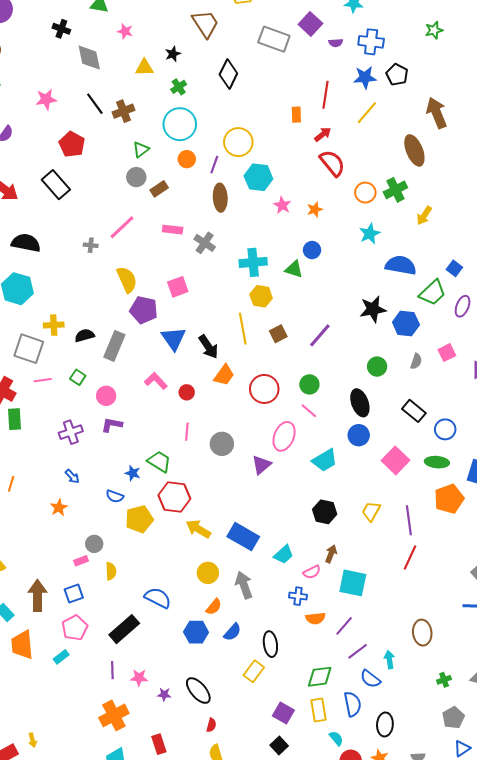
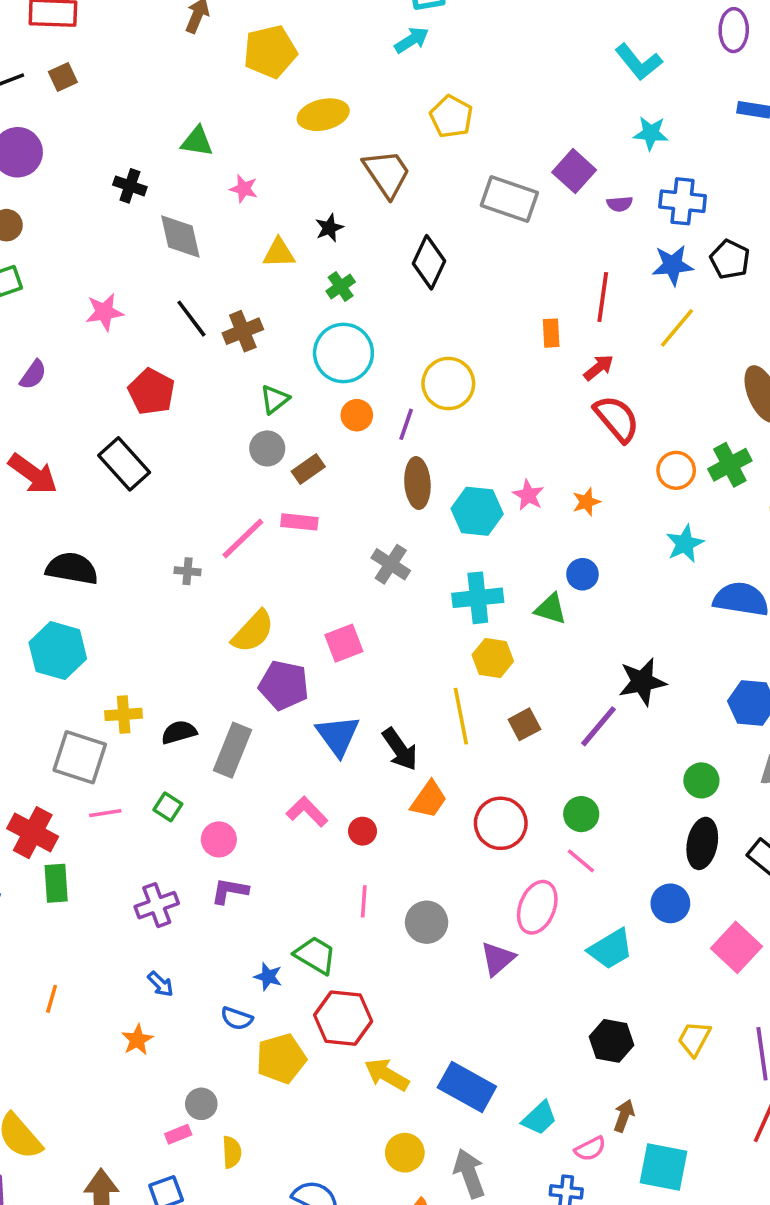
cyan hexagon: (258, 177) -> (477, 511), moved
pink rectangle: (173, 230) -> (299, 522), moved
yellow semicircle: (127, 280) -> (253, 632), turned 68
black star: (373, 309) -> (642, 682), moved
black ellipse: (360, 403) -> (702, 843), moved, turned 32

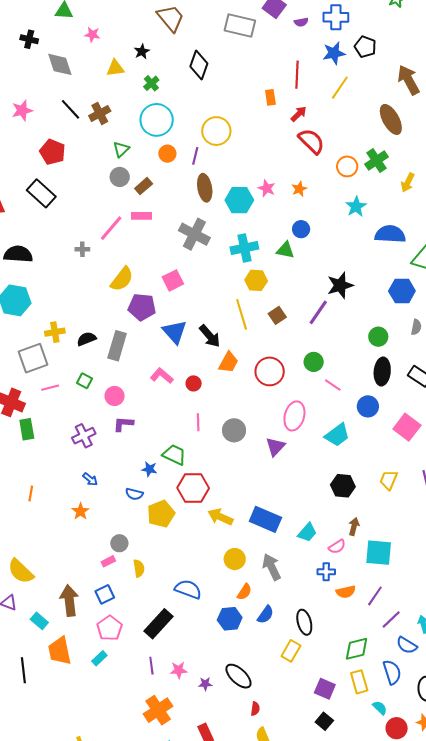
gray cross: (391, 564) -> (194, 234), size x1.4
gray square: (80, 757) -> (33, 358), turned -32
pink line: (581, 861) -> (333, 385), moved

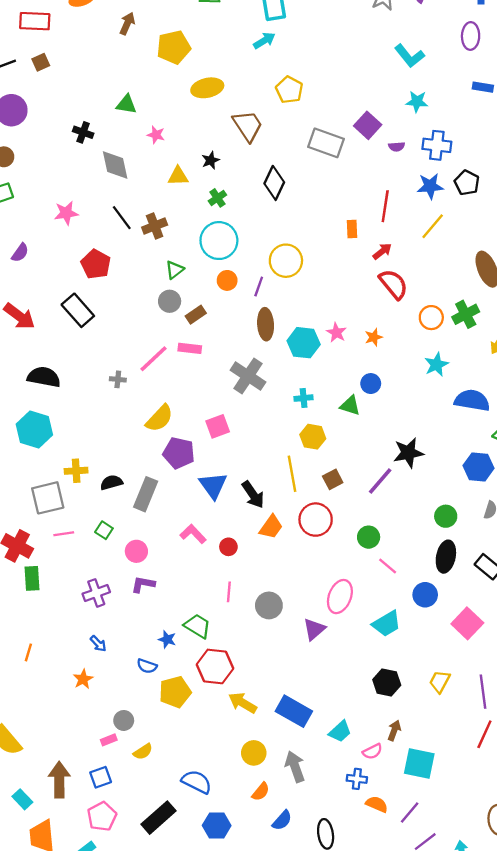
cyan cross: (244, 248) -> (304, 398), size x0.6
red circle: (270, 371) -> (316, 520), moved
yellow semicircle: (139, 568) -> (143, 752), turned 60
orange semicircle: (346, 592) -> (377, 804), turned -150
blue hexagon: (230, 619) -> (217, 826), moved

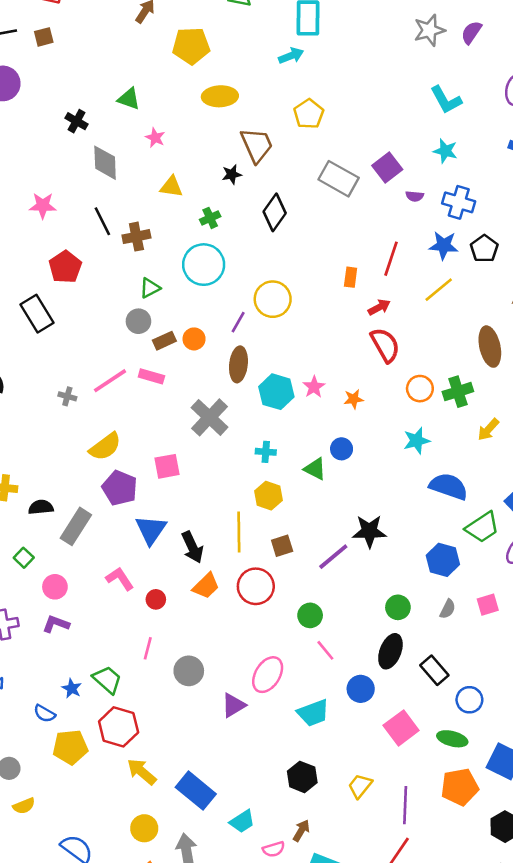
black star: (211, 160) -> (232, 174), moved
orange circle: (227, 280) -> (194, 339), moved

